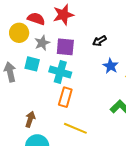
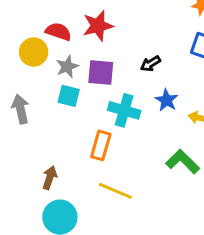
cyan square: (32, 64) -> (69, 96), moved
cyan cross: (60, 72) -> (124, 110), moved

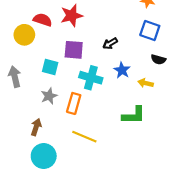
gray star: (67, 67) -> (49, 96), moved
green L-shape: (183, 162) -> (134, 115), turned 135

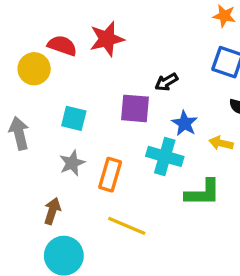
purple square: (74, 50) -> (135, 108), moved
cyan cross: (91, 78) -> (165, 156), moved

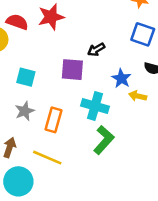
blue star: (185, 123) -> (121, 78), moved
green L-shape: (203, 193) -> (104, 140), moved, turned -48
yellow line: (127, 226) -> (47, 158), moved

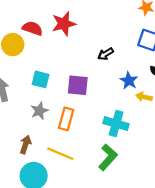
purple square: (72, 70) -> (78, 85), moved
cyan cross: (95, 106) -> (116, 124), moved
green L-shape: (104, 140) -> (108, 157), moved

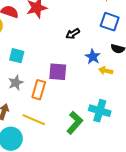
purple square: (78, 85) -> (58, 72), moved
cyan cross: (116, 124) -> (100, 111), moved

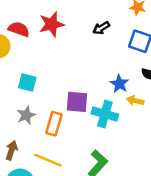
black arrow: (73, 34) -> (101, 28), moved
cyan cross: (100, 111) -> (105, 114), moved

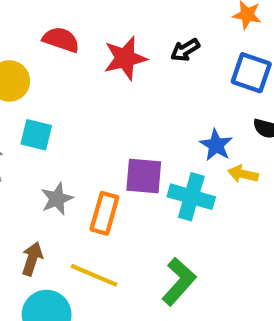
red star: (52, 24) -> (125, 58), moved
red semicircle: (19, 29) -> (61, 40), moved
cyan square: (27, 82) -> (36, 135), moved

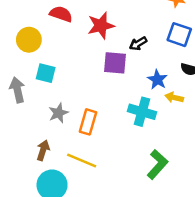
black arrow: (185, 50) -> (138, 44), moved
purple square: (144, 176) -> (115, 63), moved
green L-shape: (179, 282) -> (157, 164), moved

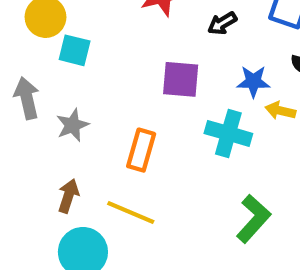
purple square: (115, 63) -> (181, 79), moved
cyan square: (46, 73) -> (75, 50), moved
blue star: (157, 80) -> (253, 81), turned -30
gray star: (58, 113) -> (73, 125), moved

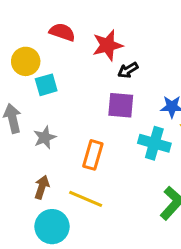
black arrow: (222, 23) -> (128, 70), moved
cyan square: (75, 50) -> (46, 85), turned -30

